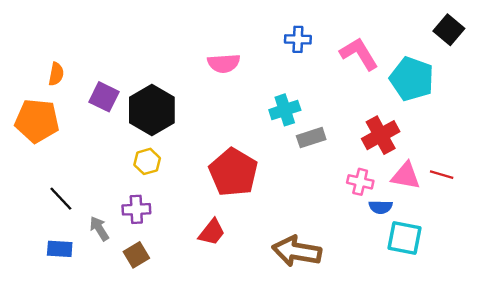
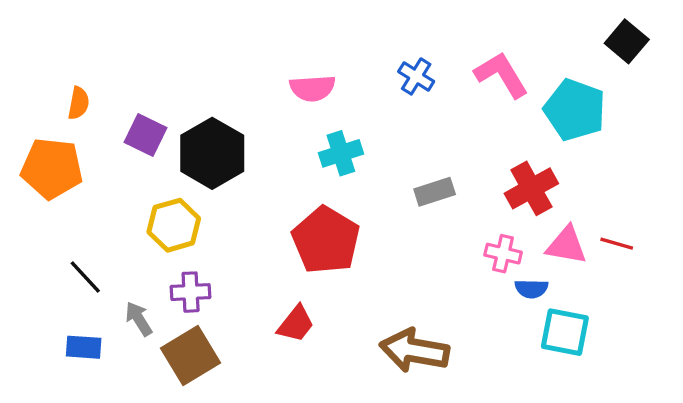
blue cross: (298, 39) -> (416, 76), moved, turned 30
cyan cross: (285, 110) -> (341, 153), moved
yellow hexagon: (147, 161) -> (174, 225), moved, size x1.4
brown square: (136, 255) -> (191, 356), size x1.6

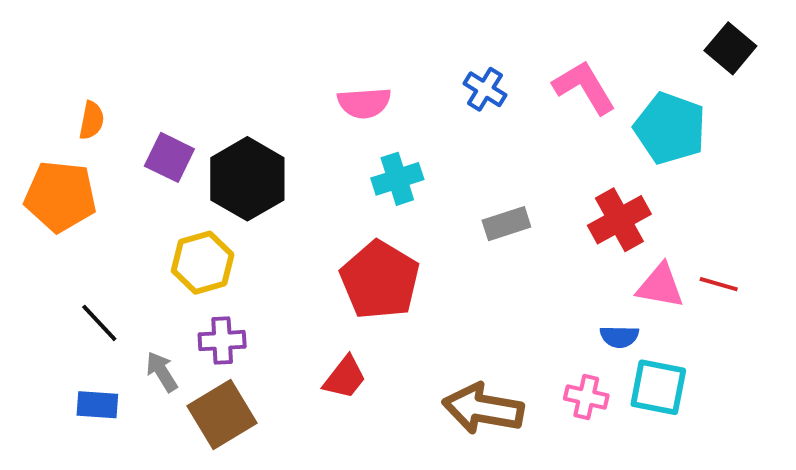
pink cross: (503, 254) -> (586, 397), moved

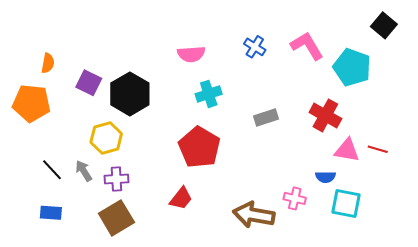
red cross: (619, 220) -> (325, 115), turned -32
gray arrow: (162, 372) -> (84, 171), moved
pink cross: (586, 397) -> (295, 198), moved

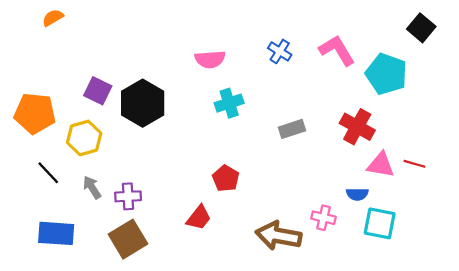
orange semicircle: (48, 63) -> (53, 18), moved, turned -132
yellow hexagon: (106, 138) -> (84, 138), moved
red pentagon: (199, 147) -> (226, 178), moved, size x0.6
black line: (52, 170) -> (48, 173), moved
blue rectangle: (51, 213) -> (56, 233), size x1.5

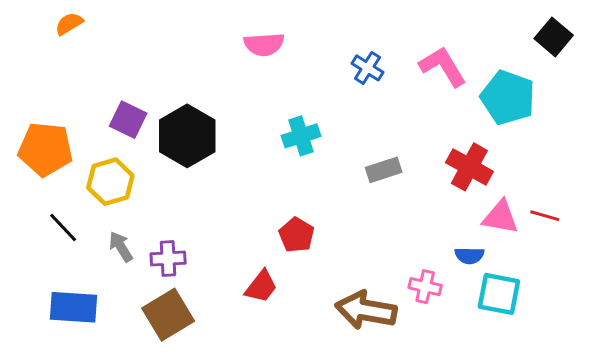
pink semicircle: (210, 59) -> (264, 44), moved

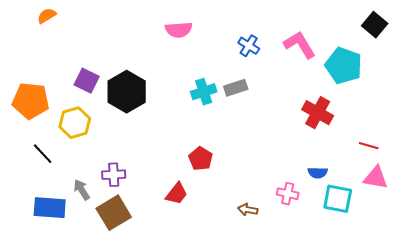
gray rectangle: (384, 170) -> (236, 88), moved
pink triangle: (500, 217) -> (376, 178), moved
gray arrow: (121, 247) -> (82, 190), moved
brown arrow: (366, 310) -> (248, 210), size x0.5

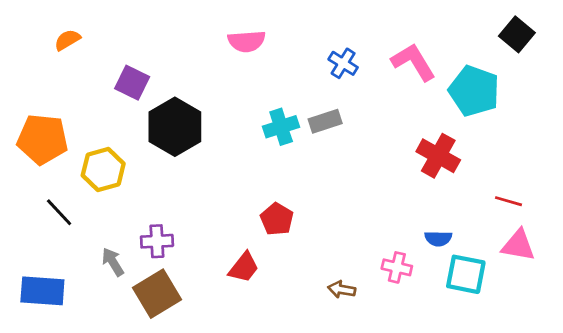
orange semicircle: (47, 16) -> (67, 40), moved
purple square: (87, 81) -> (132, 83), moved
blue rectangle: (50, 208) -> (42, 291), moved

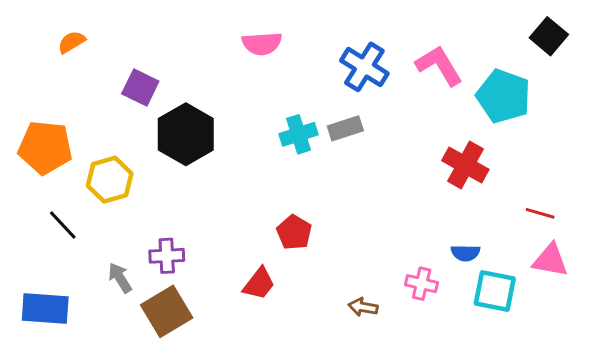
blue cross: (343, 63) -> (364, 67), size x1.5

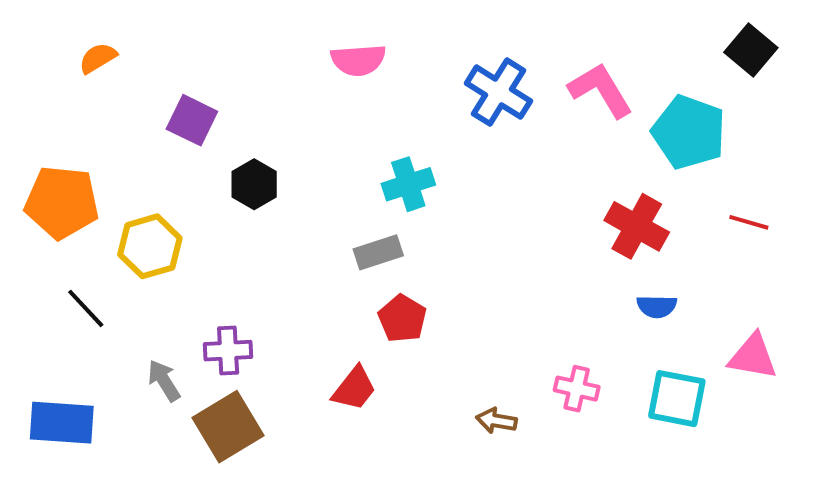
gray rectangle: (345, 128) -> (378, 252), moved
black hexagon: (186, 134) -> (254, 184), size x0.6
red line: (540, 213) -> (749, 222), moved
blue semicircle: (465, 253) -> (657, 306), moved

